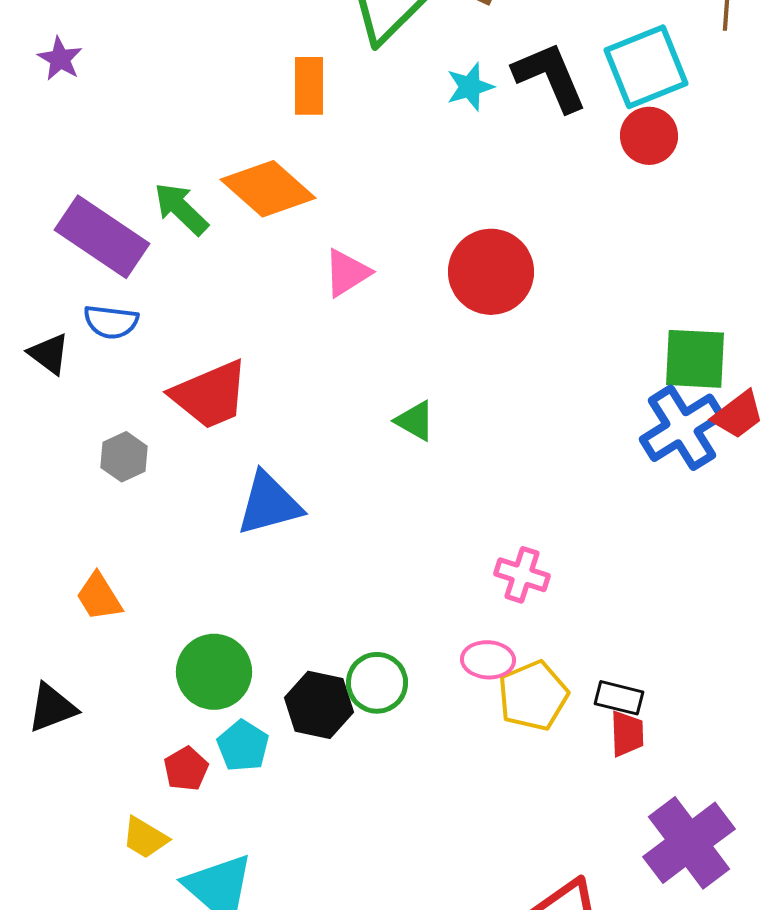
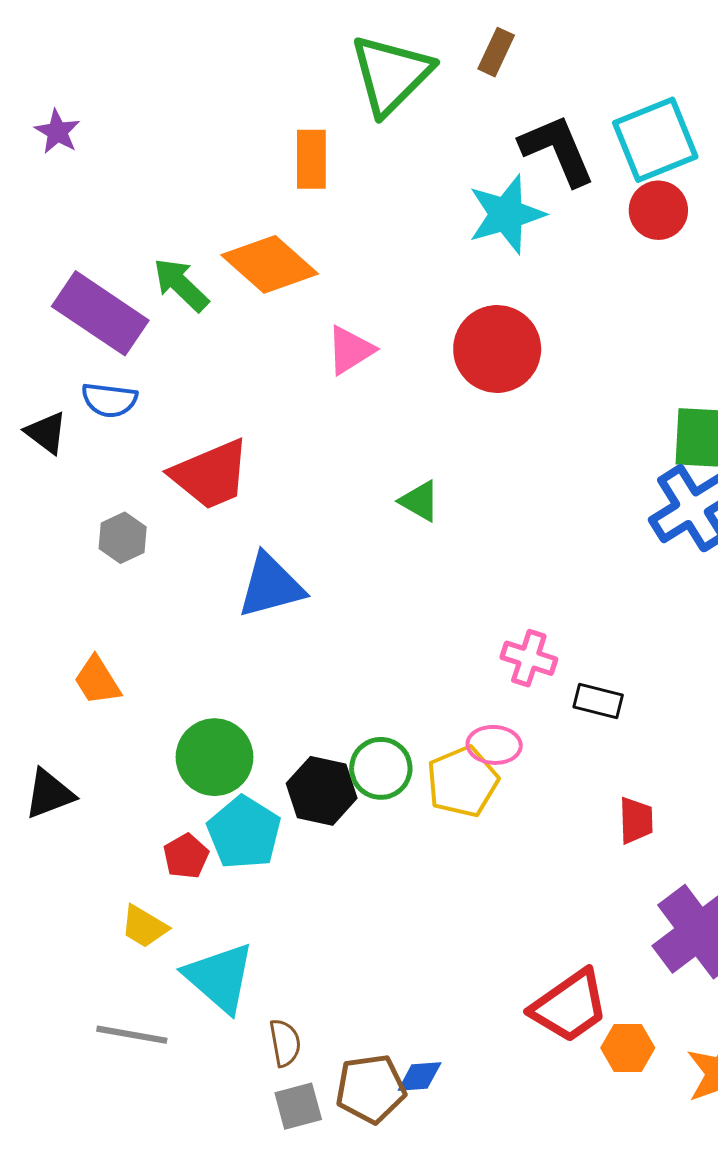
cyan star: (470, 87) -> (506, 214), moved, size x1.6
yellow pentagon: (533, 696) -> (462, 782), moved
black rectangle: (619, 698) -> (598, 701), moved
cyan pentagon: (243, 746) -> (244, 833), size x1.4

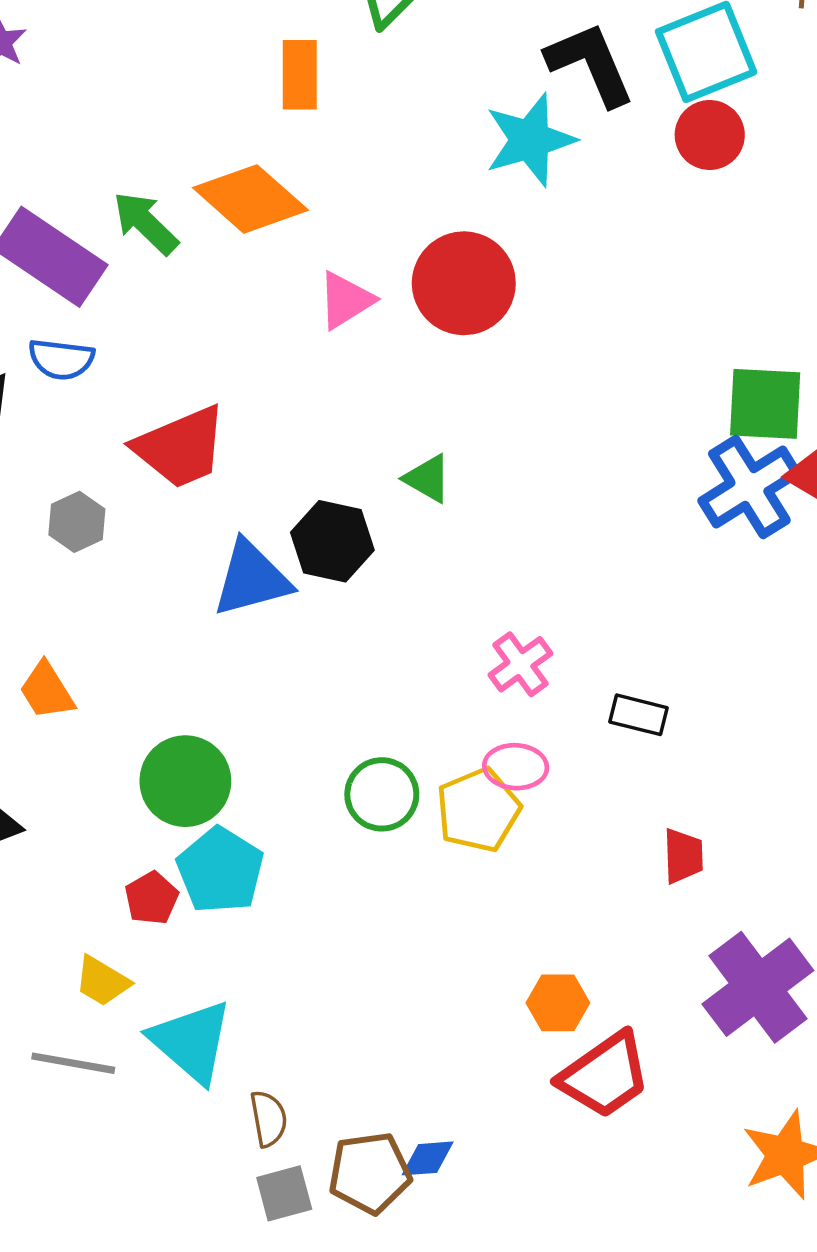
red circle: (497, 349) -> (464, 283), moved
pink cross: (529, 658) -> (520, 664), moved, turned 36
black hexagon: (322, 791) -> (332, 541), moved
gray line: (132, 1035) -> (73, 1063), moved
orange hexagon: (628, 1048) -> (558, 1003), moved

